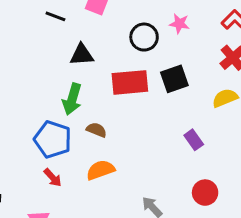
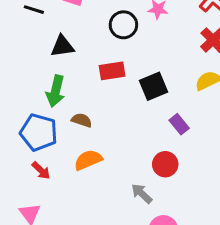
black square: (174, 79) -> (154, 86), moved
red rectangle: (130, 82) -> (112, 71), size x0.7
red circle: (205, 193) -> (165, 164), moved

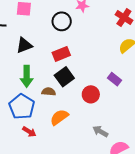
black square: (154, 86) -> (64, 77), moved
blue pentagon: (39, 132) -> (22, 107), turned 30
red circle: (165, 164) -> (91, 94), moved

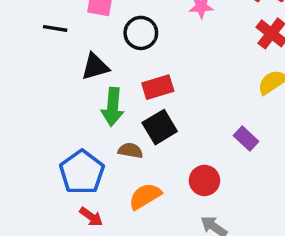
black circle: (62, 21) -> (141, 33), moved
green arrow: (27, 76) -> (113, 107), moved
red circle: (91, 94) -> (204, 180), moved

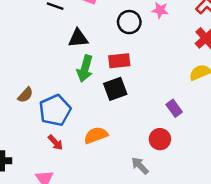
black circle: (141, 33) -> (129, 22), moved
brown semicircle: (130, 151) -> (25, 95), moved, turned 112
red circle: (204, 180) -> (160, 139), moved

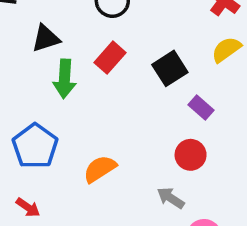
red rectangle: (119, 61) -> (110, 58), turned -30
black square: (115, 89) -> (170, 68), moved
red arrow: (55, 143) -> (28, 207), moved

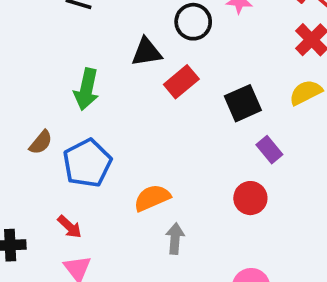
black triangle: (46, 38) -> (147, 52), moved
green arrow: (65, 79) -> (86, 89), moved
gray arrow: (171, 198) -> (175, 239), moved, turned 52

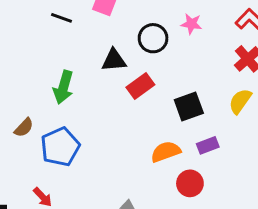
yellow semicircle: (306, 92) -> (240, 101), turned -32
purple rectangle: (269, 150) -> (208, 145), turned -75
orange semicircle: (152, 198) -> (166, 152), moved

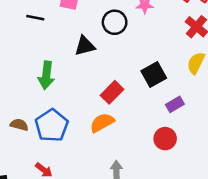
red rectangle: (140, 86) -> (112, 92), moved
brown semicircle: (24, 128) -> (19, 125), moved, turned -108
orange semicircle: (166, 152) -> (102, 123), moved

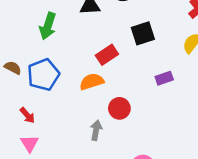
black square: (154, 74) -> (143, 33), moved
red circle: (165, 139) -> (119, 108), moved

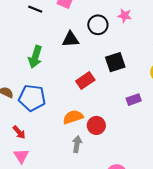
blue pentagon: (43, 75) -> (32, 98), turned 30
orange semicircle: (92, 82) -> (73, 117), moved

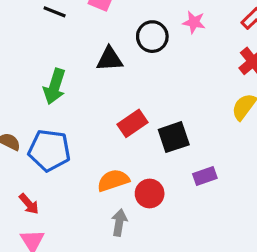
black square: (115, 62) -> (174, 137), moved
purple rectangle: (134, 100) -> (205, 176), moved

